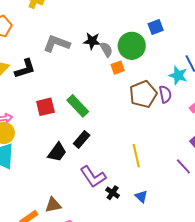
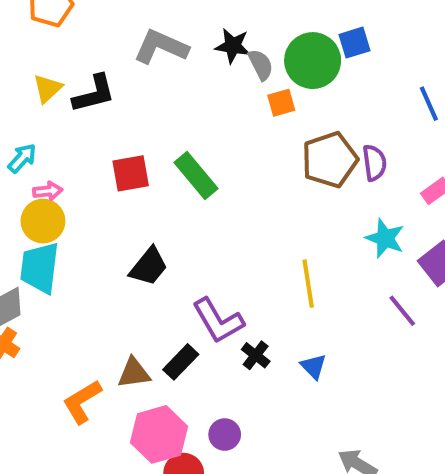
blue square: (156, 27) -> (354, 43), moved
cyan star: (178, 75) -> (385, 238), moved
black rectangle: (82, 139) -> (181, 362), moved

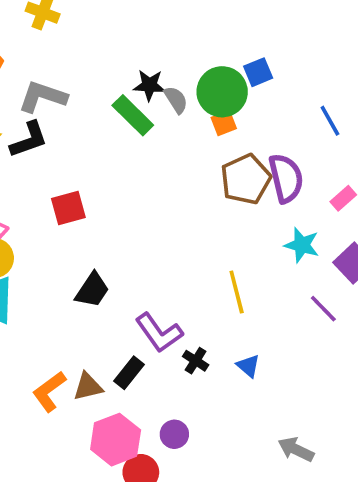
gray L-shape: (161, 47) -> (43, 97), moved
orange square: (281, 103) -> (224, 123), moved
purple semicircle: (374, 163) -> (286, 178), size x1.5
green rectangle: (196, 175) -> (133, 115), moved
orange L-shape: (82, 402) -> (49, 391), moved

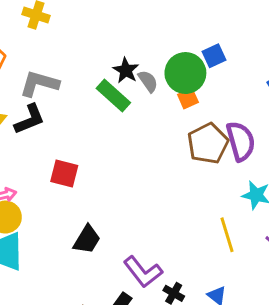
black star: (149, 85) -> (126, 70), turned 30
red square: (68, 208) -> (64, 173), turned 32
yellow line: (237, 292) -> (227, 235), moved

